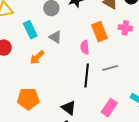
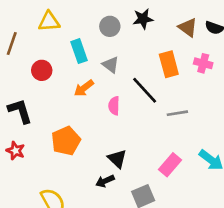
pink semicircle: (85, 47) -> (114, 106), moved
black line: (87, 75) -> (145, 90), moved, turned -55
orange pentagon: (28, 99) -> (66, 141), turned -30

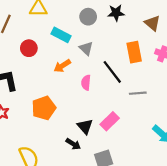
cyan rectangle: (79, 51) -> (61, 35), turned -48
pink rectangle: (170, 165) -> (110, 121), moved
black arrow: (105, 181) -> (73, 144), turned -128

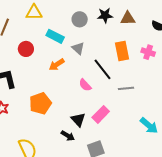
brown triangle: (152, 23) -> (128, 18), moved, turned -42
pink semicircle: (86, 83) -> (85, 85), moved, turned -48

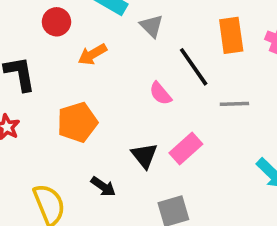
orange arrow: (57, 65) -> (92, 54), moved
black arrow: (68, 136) -> (103, 187), moved

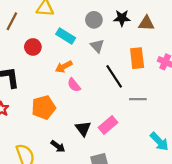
gray triangle: (152, 26) -> (97, 46), moved
orange arrow: (92, 54) -> (64, 67), moved
pink semicircle: (160, 93) -> (74, 85), moved

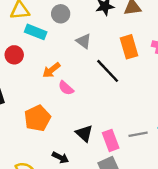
gray circle: (94, 20) -> (61, 14), moved
cyan rectangle: (66, 36) -> (36, 32), moved
gray line: (138, 99) -> (138, 134), moved
pink rectangle: (108, 125) -> (111, 140), moved, turned -60

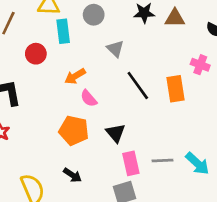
cyan rectangle: (36, 32) -> (63, 31), turned 54
orange rectangle: (129, 47) -> (175, 89), moved
orange pentagon: (37, 118) -> (74, 130), moved, turned 30
black triangle: (84, 133) -> (116, 133), moved

